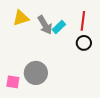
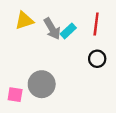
black circle: (84, 43) -> (97, 59), moved

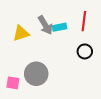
yellow triangle: (24, 21) -> (21, 33), moved
cyan rectangle: (68, 31) -> (59, 27), turned 32

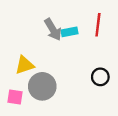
yellow triangle: (21, 33) -> (24, 65), moved
black circle: (85, 51) -> (100, 77), moved

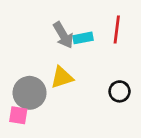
yellow triangle: (24, 65) -> (62, 77), moved
gray circle: (42, 86) -> (30, 93), moved

